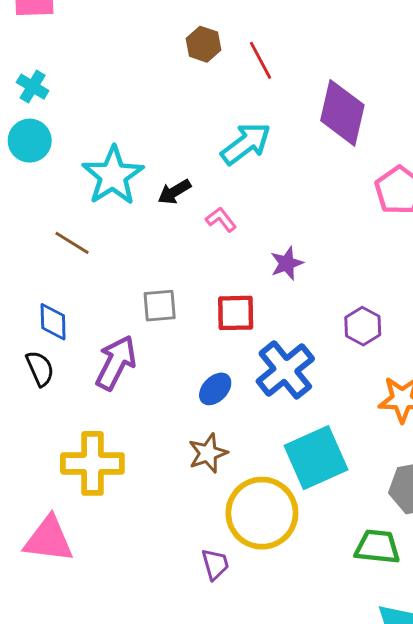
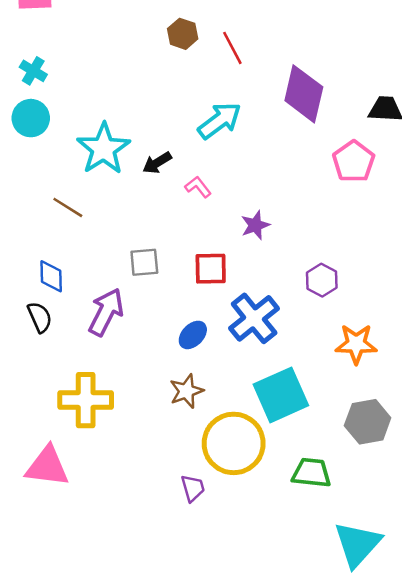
green trapezoid: (377, 547) -> (311, 473), moved

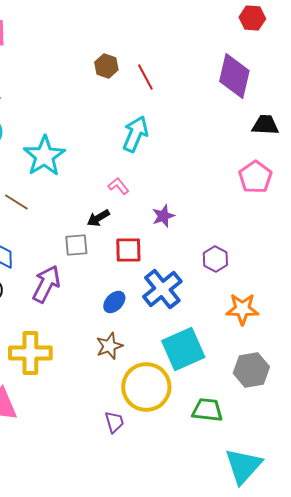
purple diamond: (304, 94) -> (234, 76), moved
cyan arrow: (220, 121) -> (135, 134), turned -30
pink pentagon: (354, 161) -> (255, 177), moved
black arrow: (157, 163) -> (98, 218), moved

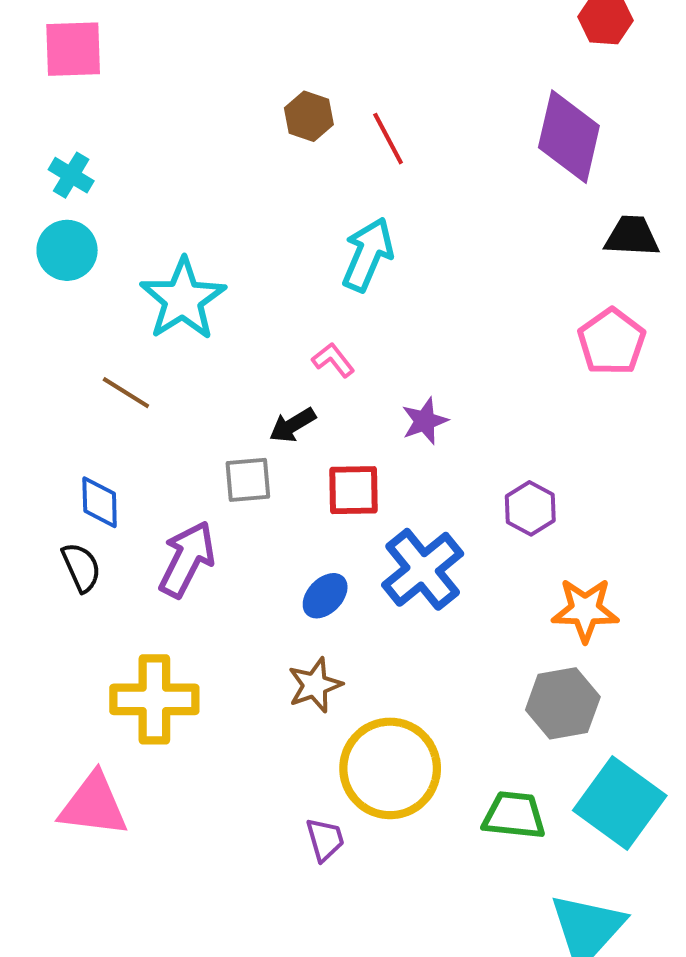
cyan square: (183, 349) -> (620, 803), moved, turned -30
gray hexagon: (251, 370) -> (563, 703), moved

